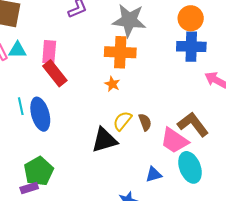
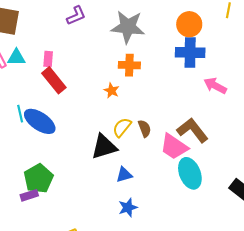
pink rectangle: (49, 52) -> (48, 59), size x0.7
orange cross: (120, 52) -> (129, 65), moved, size x0.7
blue ellipse: (40, 114) -> (40, 121), turned -40
blue triangle: (154, 174) -> (124, 175), moved

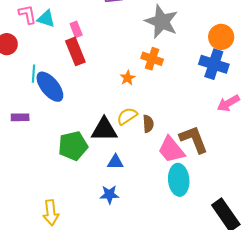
pink rectangle: (48, 59) -> (76, 29), turned -42
pink arrow: (215, 86) -> (228, 103), turned -75
green pentagon: (39, 178) -> (73, 146), moved
purple rectangle: (29, 195) -> (20, 117), moved

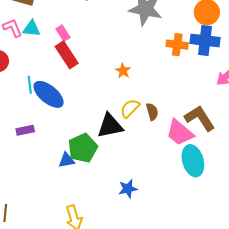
orange cross: (152, 59) -> (177, 45), moved
blue triangle: (115, 162) -> (67, 160), moved

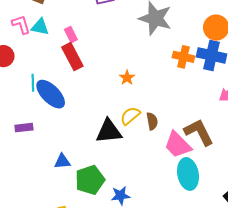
green pentagon: (83, 148) -> (90, 180), moved

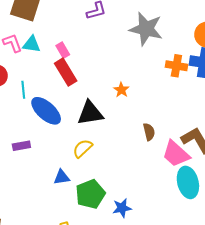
cyan line: (33, 83) -> (23, 90), moved
yellow semicircle: (130, 116) -> (83, 148), moved
black triangle: (109, 131) -> (90, 113), moved

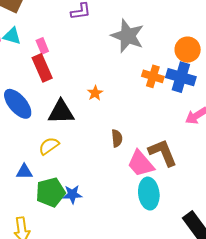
blue star: (122, 208) -> (72, 194), moved

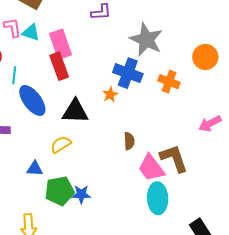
pink rectangle: (42, 46) -> (61, 44), size x1.8
blue cross: (181, 77) -> (128, 73), moved

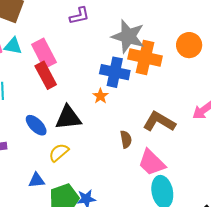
orange cross: (169, 82) -> (145, 58), moved, size x1.5
blue ellipse: (32, 100) -> (36, 125), moved, size x0.7
brown L-shape: (174, 158) -> (159, 122), moved, turned -32

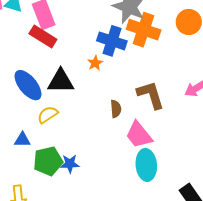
red rectangle: (46, 75) -> (43, 37), turned -36
brown L-shape: (159, 122) -> (151, 95), turned 36
blue ellipse: (36, 125) -> (28, 85), size x1.4

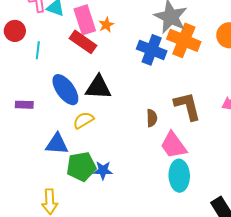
orange star: (95, 63) -> (106, 25), moved
blue triangle: (22, 140) -> (57, 144), size x1.4

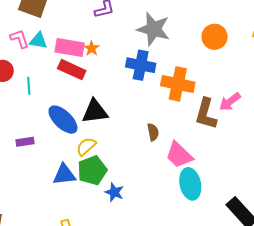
pink rectangle: (85, 20) -> (70, 48), turned -52
orange cross: (184, 40) -> (178, 84), moved
brown L-shape: (187, 106) -> (206, 114), moved, turned -140
green pentagon: (81, 167) -> (92, 170), moved
blue star: (103, 170) -> (114, 192), turned 30

